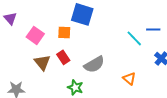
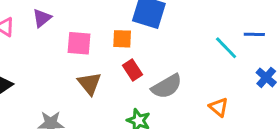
purple triangle: (10, 18) -> (42, 18), turned 32
pink square: (35, 35) -> (79, 43), turned -30
red rectangle: (63, 57) -> (133, 70), moved

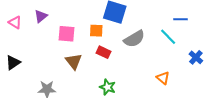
blue line: (254, 34) -> (180, 19), moved
red rectangle: (133, 70) -> (103, 52), turned -32
gray semicircle: (167, 86) -> (134, 39), moved

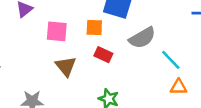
cyan line: (168, 37) -> (171, 60), moved
orange triangle: (163, 78) -> (179, 87), turned -40

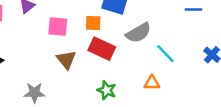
red rectangle: (103, 55) -> (102, 49), size x1.5
orange triangle: (179, 87) -> (152, 83), moved

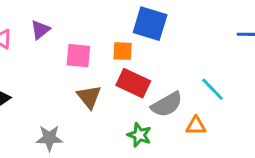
gray semicircle: (138, 33) -> (167, 104), moved

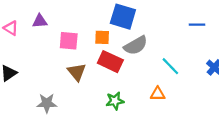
purple triangle: (40, 30) -> (40, 21), turned 35
gray semicircle: (167, 104) -> (136, 45), moved
green star: (139, 135) -> (115, 101), turned -30

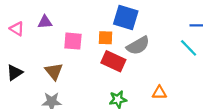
cyan line: (170, 66) -> (189, 48), moved
brown triangle: (77, 72) -> (54, 71), moved

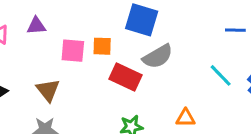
orange square: (106, 38) -> (102, 46), moved
cyan line: (189, 48) -> (221, 75), moved

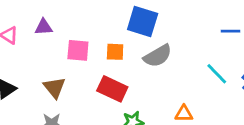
orange square: (102, 46) -> (115, 52), moved
red rectangle: (126, 77) -> (112, 89), moved

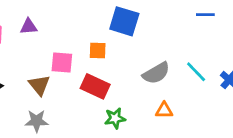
blue line: (231, 31) -> (205, 15), moved
pink square: (78, 50) -> (62, 62), moved
gray semicircle: (158, 56) -> (156, 73), moved

